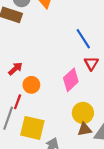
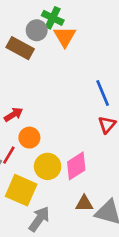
pink diamond: (71, 80) -> (76, 166), moved
yellow circle: (83, 113) -> (48, 166), moved

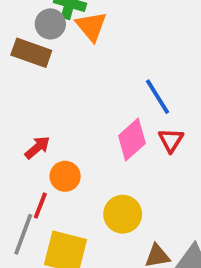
yellow circle: (48, 166) -> (123, 214), moved
pink diamond: (76, 166) -> (132, 140), moved

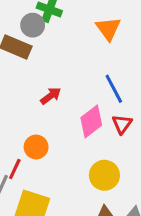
orange triangle: (91, 26) -> (108, 29), moved
red arrow: (37, 147) -> (51, 96), moved
yellow circle: (123, 214) -> (104, 175), moved

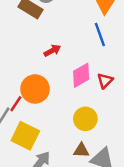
blue line: (114, 89) -> (100, 34), moved
orange circle: (36, 147) -> (35, 89), size x1.5

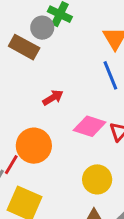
pink diamond: (81, 75) -> (90, 126), turned 50

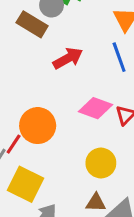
red arrow: (53, 98) -> (68, 58), moved, size x1.4

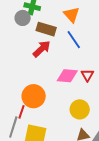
brown rectangle: (32, 24) -> (46, 29), moved

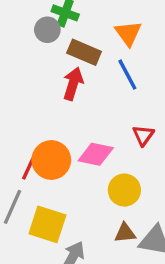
red arrow: (42, 49) -> (73, 84), turned -36
pink diamond: (67, 76) -> (96, 154), moved
red line: (21, 112) -> (28, 169), moved

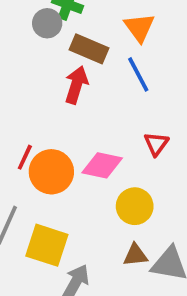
red line: (28, 169) -> (25, 157), moved

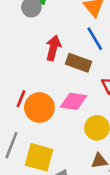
brown rectangle: (89, 49) -> (78, 63), moved

